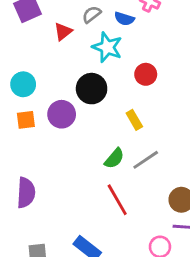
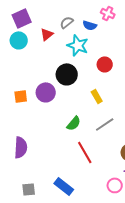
cyan circle: (23, 84) -> (19, 40), moved
green semicircle: (114, 158) -> (74, 123), moved

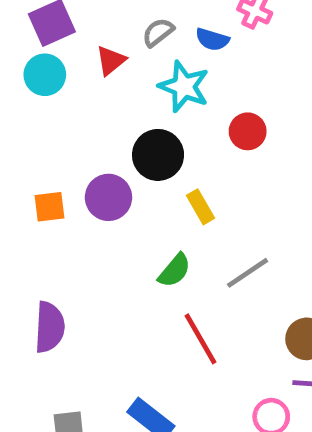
yellow rectangle: (97, 96) -> (200, 207), moved

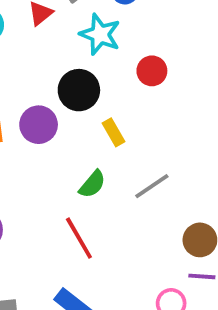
red line: (200, 339) -> (79, 238), moved

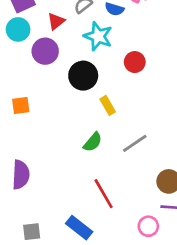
purple circle: (39, 125) -> (45, 51), moved
red line: (79, 238) -> (104, 194), moved

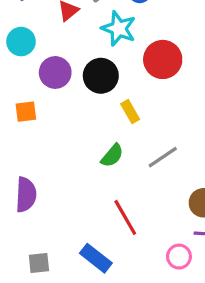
cyan circle: (18, 29) -> (21, 42), moved
purple circle: (45, 51) -> (55, 72), moved
red circle: (135, 62) -> (163, 59), size x1.5

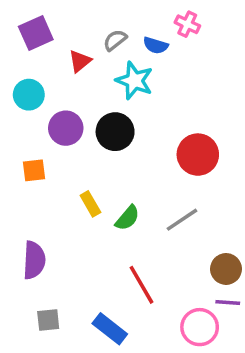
red circle: (163, 59) -> (198, 155), moved
yellow rectangle: (130, 112) -> (90, 204), moved
pink circle: (179, 257) -> (200, 327), size x1.4
gray square: (39, 263) -> (48, 320), moved

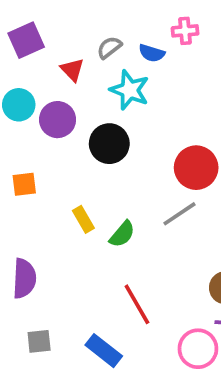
pink cross: (187, 24) -> (185, 31), turned -30
red triangle: (80, 61) -> (72, 70), turned -35
purple circle: (66, 128) -> (58, 120), moved
gray line: (182, 220) -> (179, 214), moved

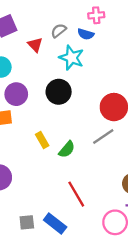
pink cross: (185, 31) -> (96, 15), moved
purple circle: (58, 120) -> (16, 94), moved
gray square: (39, 341) -> (27, 222), moved

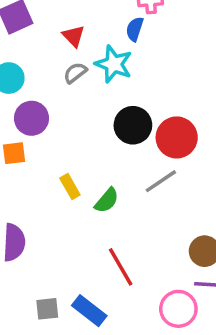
gray semicircle: (59, 31) -> (75, 73), moved
blue semicircle: (86, 34) -> (135, 29), turned 91
red triangle: (35, 45) -> (73, 36), moved
black circle: (59, 92) -> (133, 125), moved

